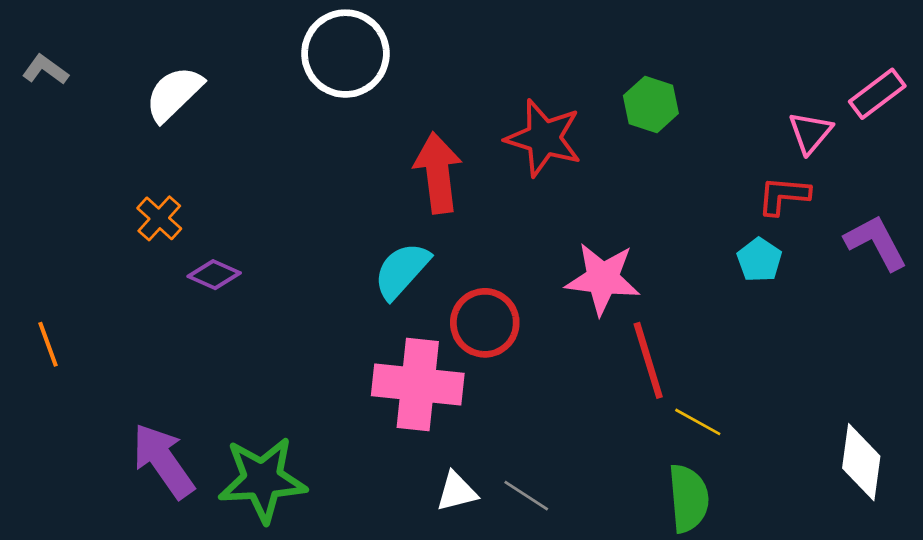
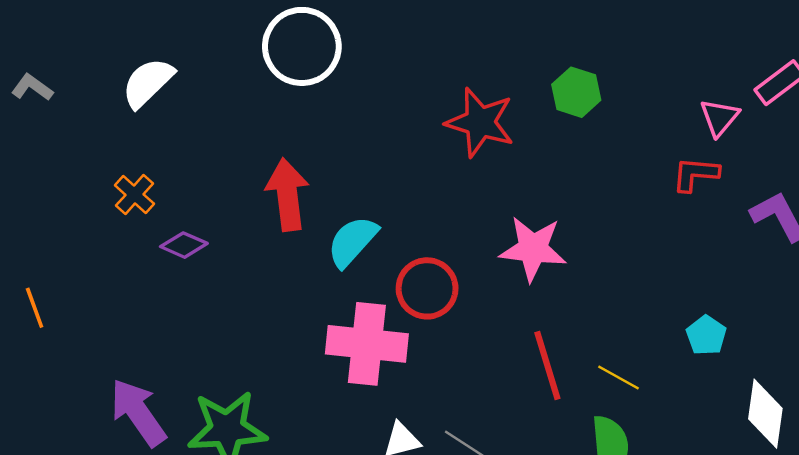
gray L-shape: (45, 70) -> (32, 87), moved
red arrow: (438, 173) -> (287, 195), moved
cyan pentagon: (759, 260) -> (706, 335), moved
red line: (648, 360) -> (547, 365), moved

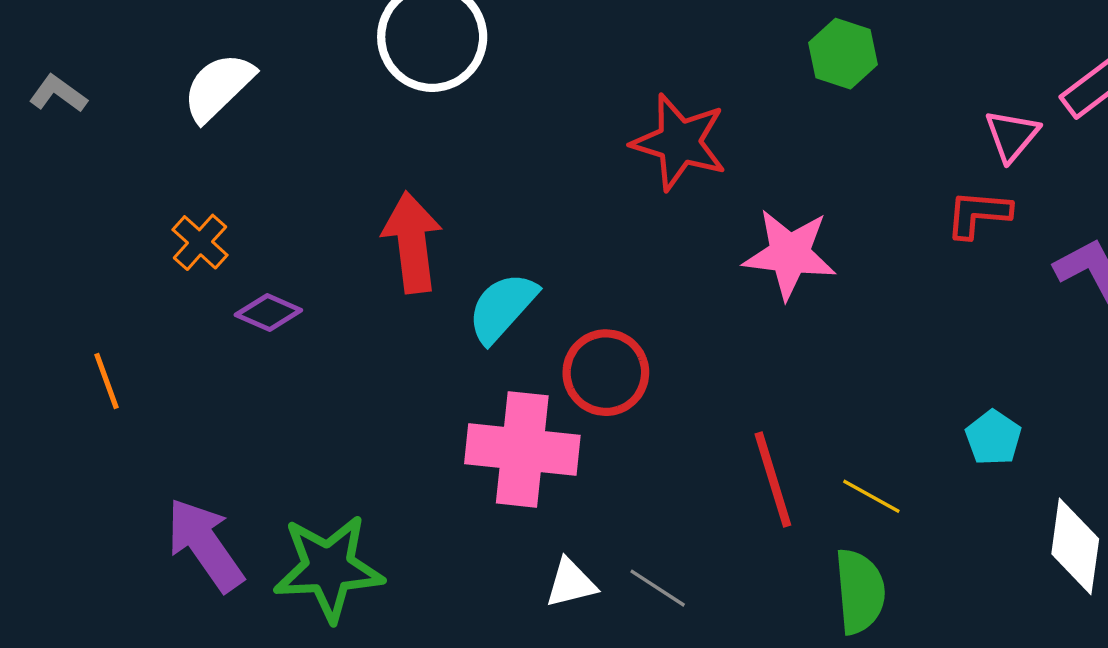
green hexagon: (576, 92) -> (843, 54), moved
pink star: (533, 249) -> (790, 254), moved
orange line: (35, 308) -> (106, 381), moved

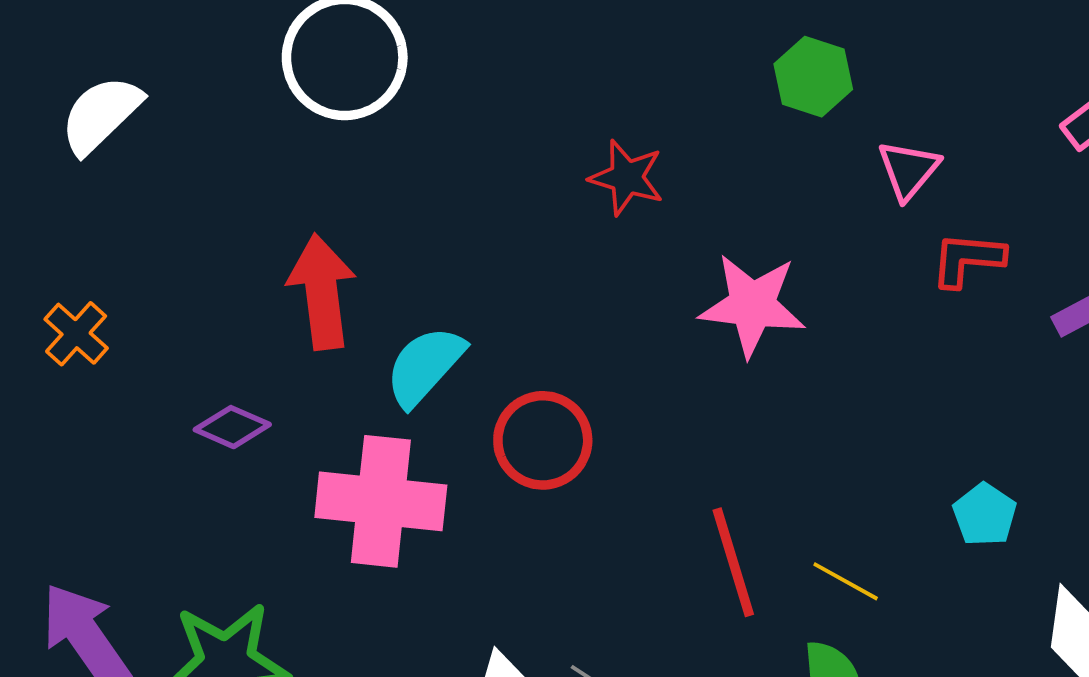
pink triangle: (1012, 135) -> (908, 170), moved
red star: (679, 142) -> (627, 178), size x0.7
orange cross: (200, 242) -> (76, 334), moved
purple diamond: (268, 312) -> (232, 427), moved
pink cross: (522, 449) -> (381, 501), moved

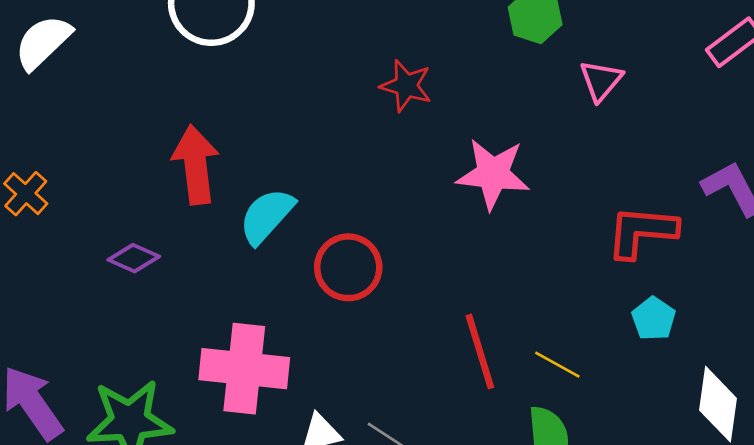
red L-shape: (968, 259) -> (642, 232), moved, size x1.4
pink cross: (381, 501) -> (244, 369), moved

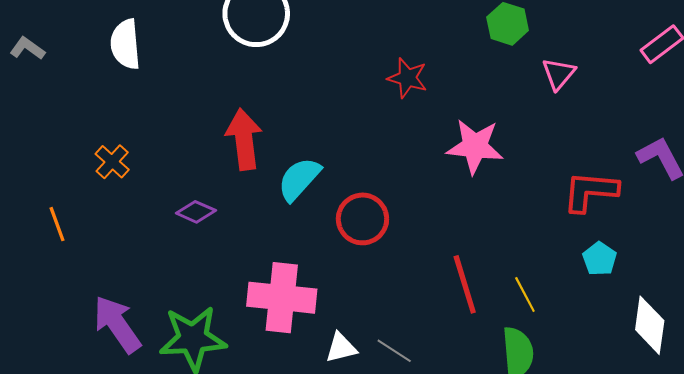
white semicircle: (43, 42) -> (125, 44), turned -51
yellow line: (557, 365) -> (525, 295), turned 33

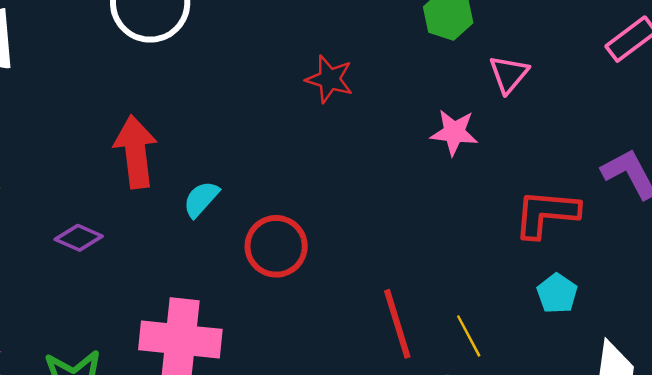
pink star: (475, 146) -> (454, 132), moved, size x0.7
cyan semicircle: (299, 179) -> (201, 199), size x0.7

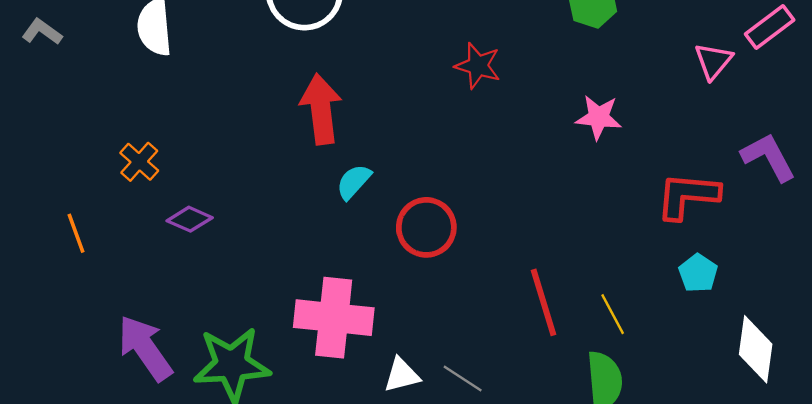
pink triangle: (509, 74) -> (713, 61), moved
red arrow: (136, 152) -> (321, 109), moved
purple diamond: (79, 238) -> (190, 219), moved

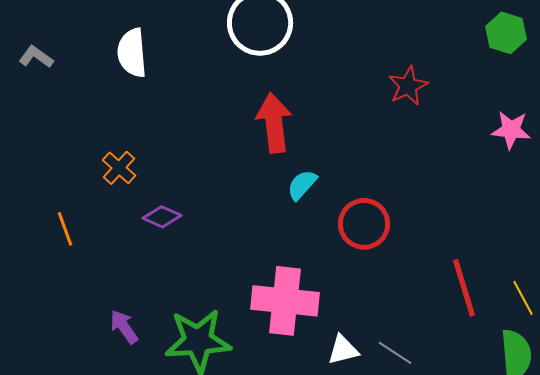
red star: (478, 66) -> (408, 86), turned 30
purple arrow: (145, 348) -> (124, 327), size x0.6

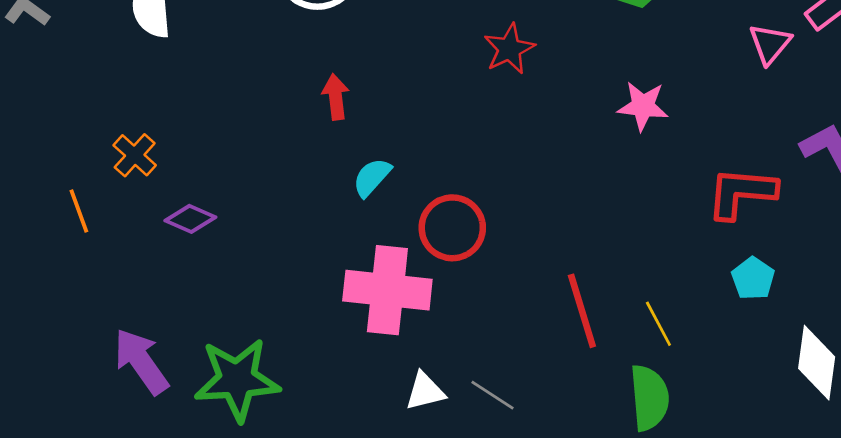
red arrow: (274, 123) -> (336, 97), size x0.6
orange line: (65, 229) -> (79, 211), moved
pink cross: (285, 301) -> (387, 290), moved
purple arrow: (124, 327) -> (141, 361), size x1.5

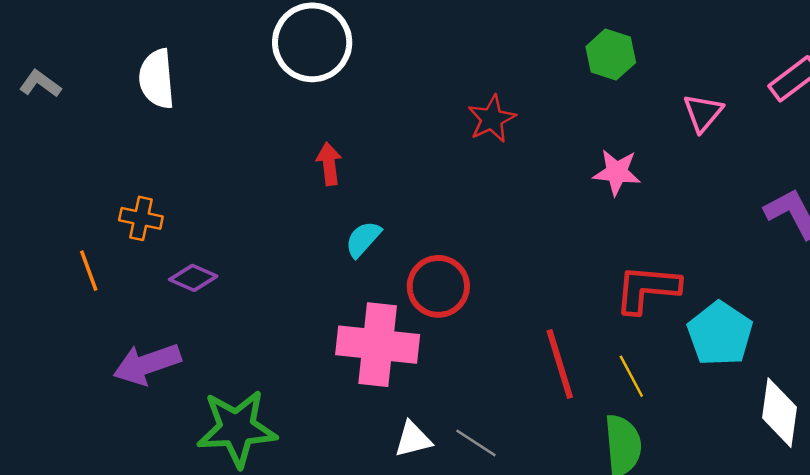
pink triangle: (770, 44) -> (703, 113), moved
orange cross: (135, 155) -> (141, 218), turned -30
red L-shape: (741, 193) -> (647, 289), moved
cyan pentagon: (753, 278) -> (720, 334), size x1.6
purple arrow: (141, 361) -> (147, 364), moved, turned -74

